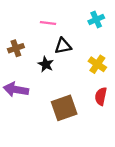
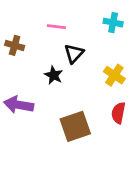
cyan cross: (96, 20) -> (113, 23), turned 35
black triangle: (63, 46) -> (74, 54), turned -36
brown cross: (16, 48) -> (15, 45), moved, turned 35

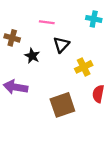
black star: (54, 75) -> (32, 56), moved
yellow cross: (114, 75) -> (84, 67), moved, turned 30

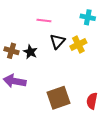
brown cross: (12, 38) -> (11, 51), moved
yellow cross: (84, 67) -> (78, 44), moved
red semicircle: (98, 94) -> (92, 101), moved

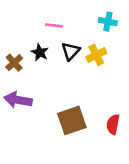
brown cross: (11, 51) -> (14, 63), turned 32
black star: (30, 52) -> (40, 52), moved

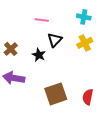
black star: (40, 52) -> (39, 55), moved
yellow cross: (96, 55) -> (85, 43), moved

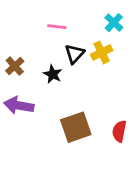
cyan cross: (84, 17) -> (114, 23), turned 32
yellow cross: (85, 43) -> (102, 52), moved

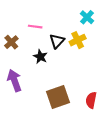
pink line: (57, 27) -> (35, 27), moved
brown cross: (15, 66) -> (11, 42), moved
purple arrow: (19, 105) -> (14, 80), turned 60

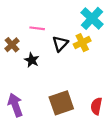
cyan cross: (87, 17) -> (92, 18), size x1.5
black star: (40, 57) -> (32, 60), moved
purple arrow: (14, 80) -> (15, 105), moved

